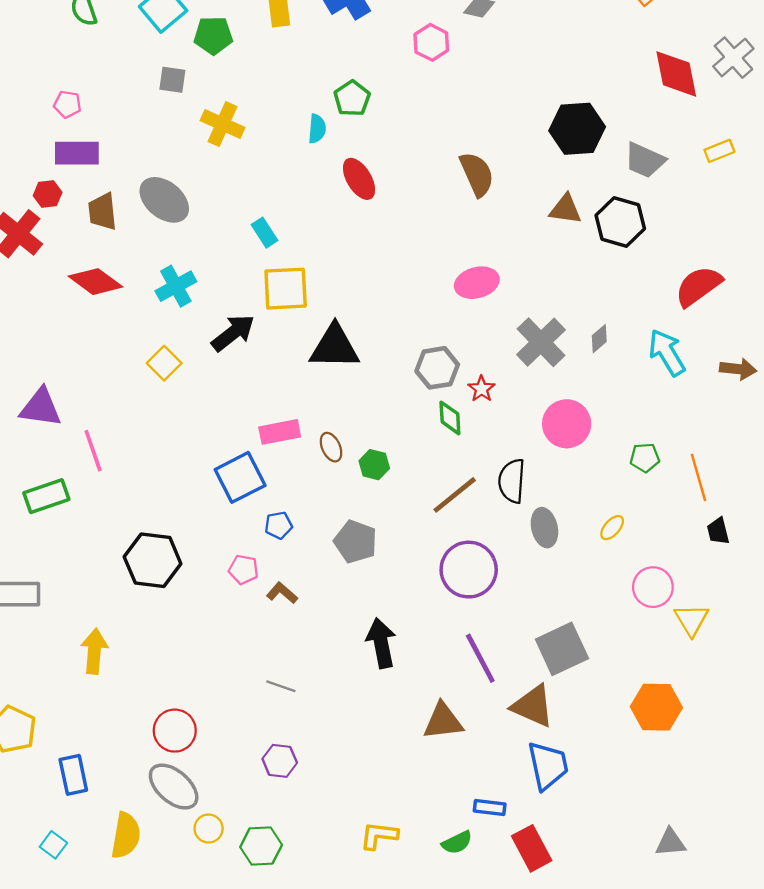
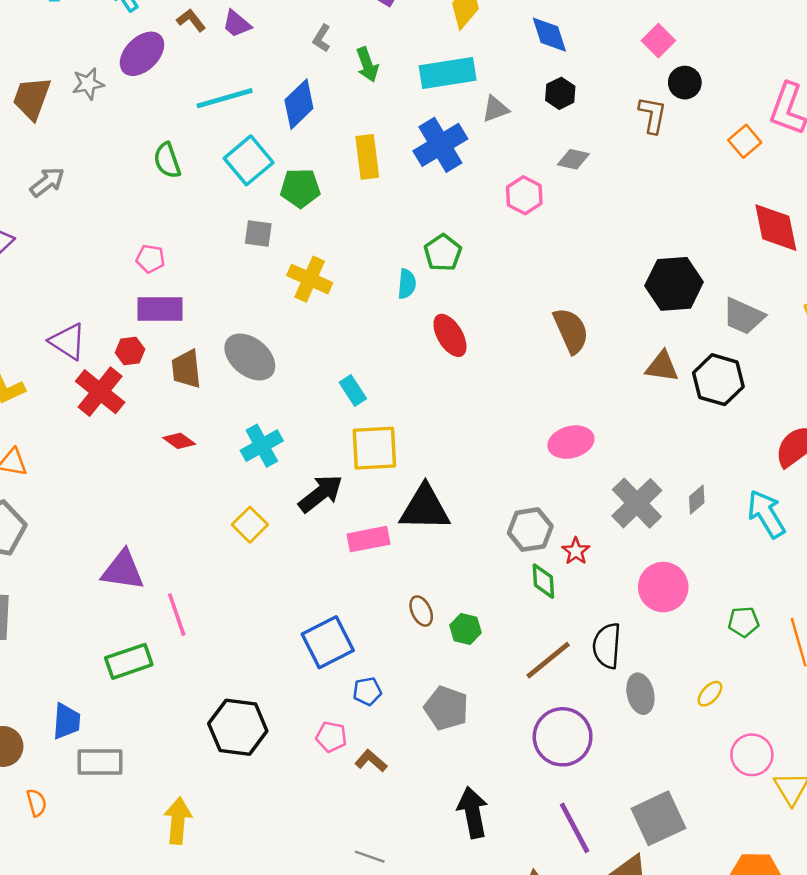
red diamond: (95, 282) -> (179, 441), size x0.6
pink rectangle: (280, 432) -> (368, 539), moved

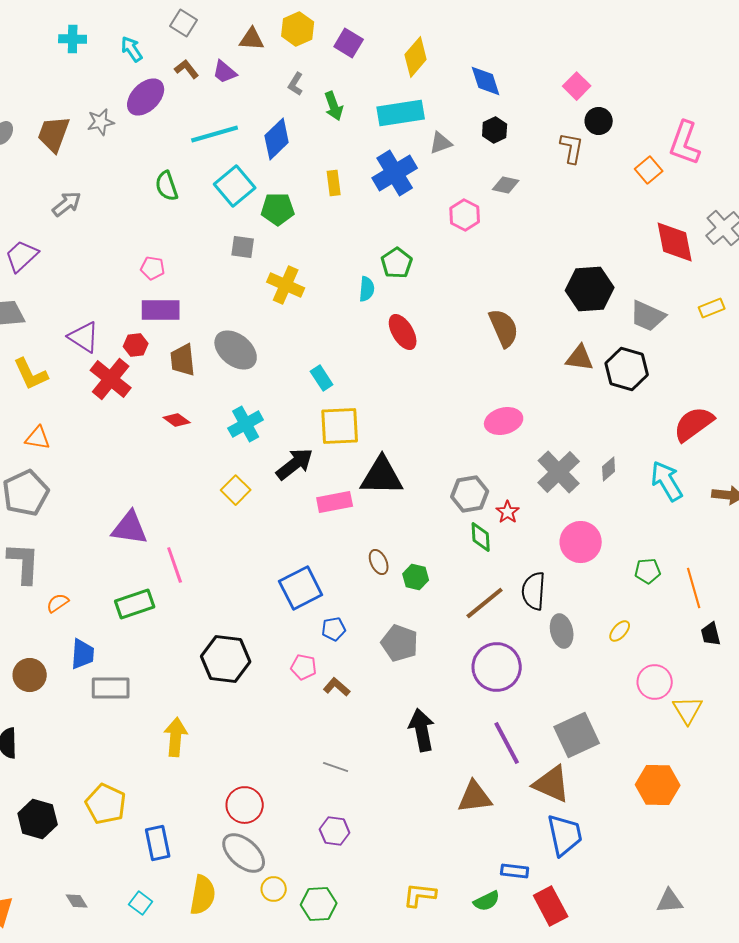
yellow rectangle: (367, 157) -> (334, 183), size x0.7
orange semicircle: (37, 803) -> (58, 603), moved, turned -110

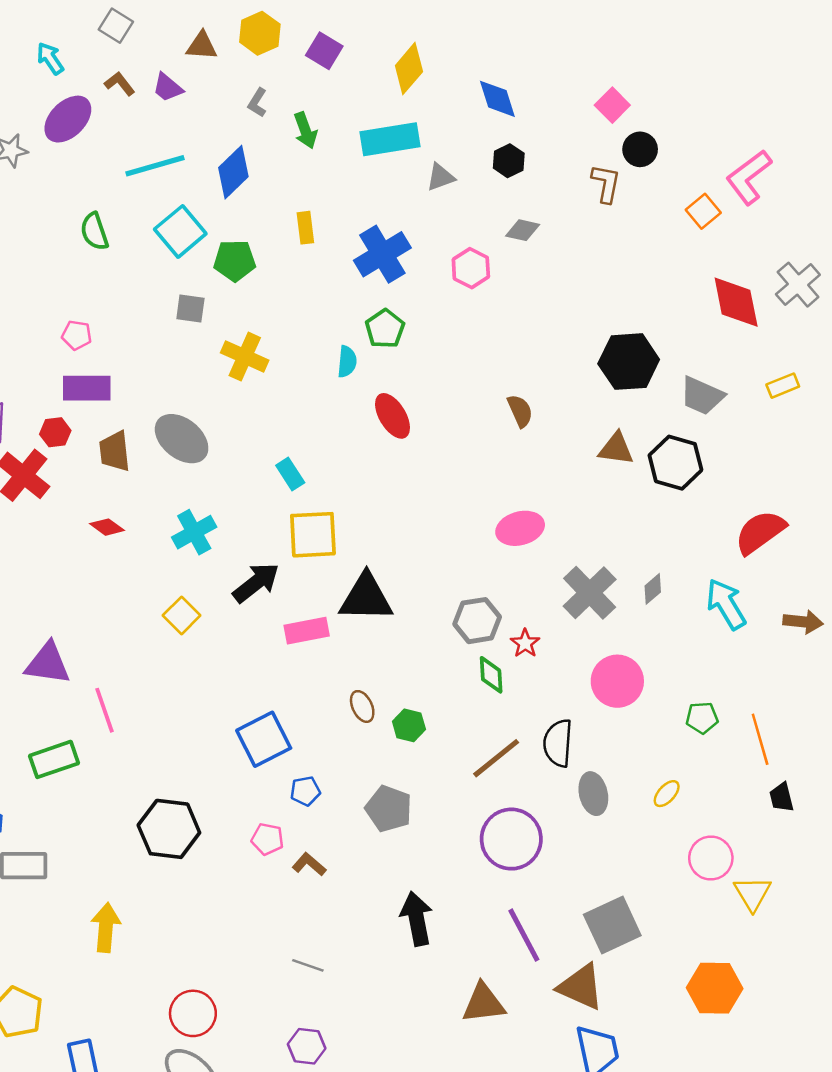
pink L-shape: (685, 143) -> (749, 177), turned 33
blue cross: (395, 173) -> (382, 254), moved
brown semicircle: (504, 328) -> (520, 411), size x0.7

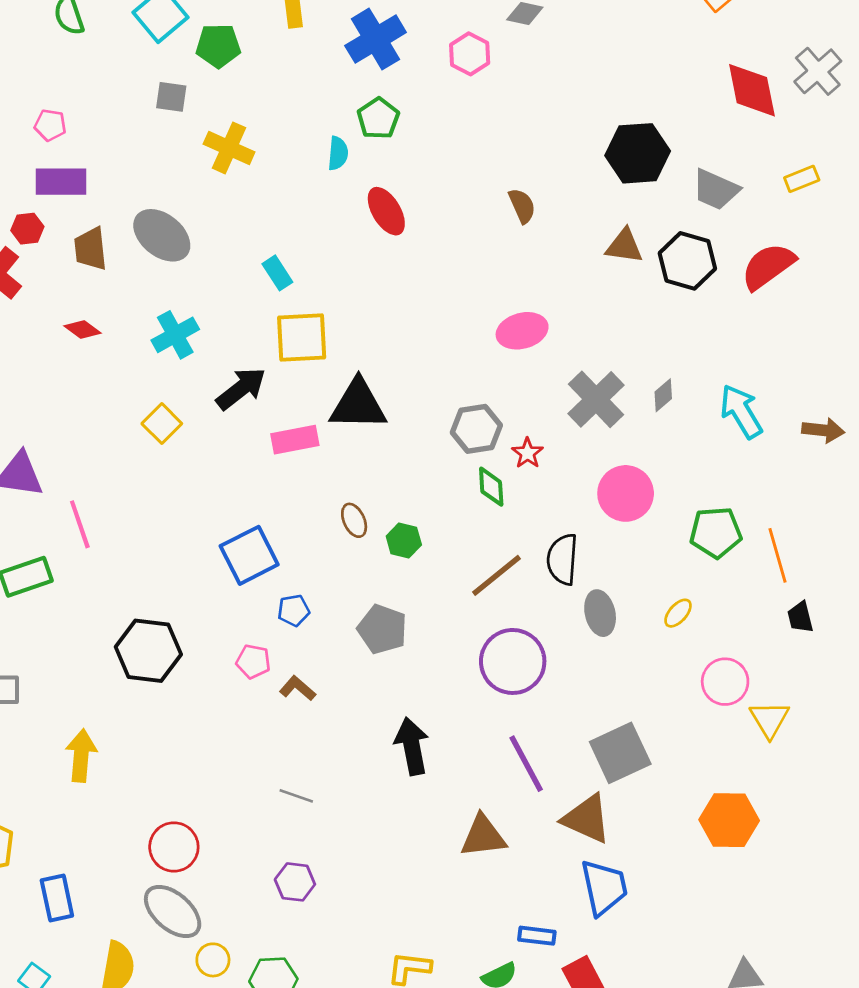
red semicircle: (760, 532) -> (768, 266), moved
green pentagon: (702, 718) -> (716, 532), size x1.5

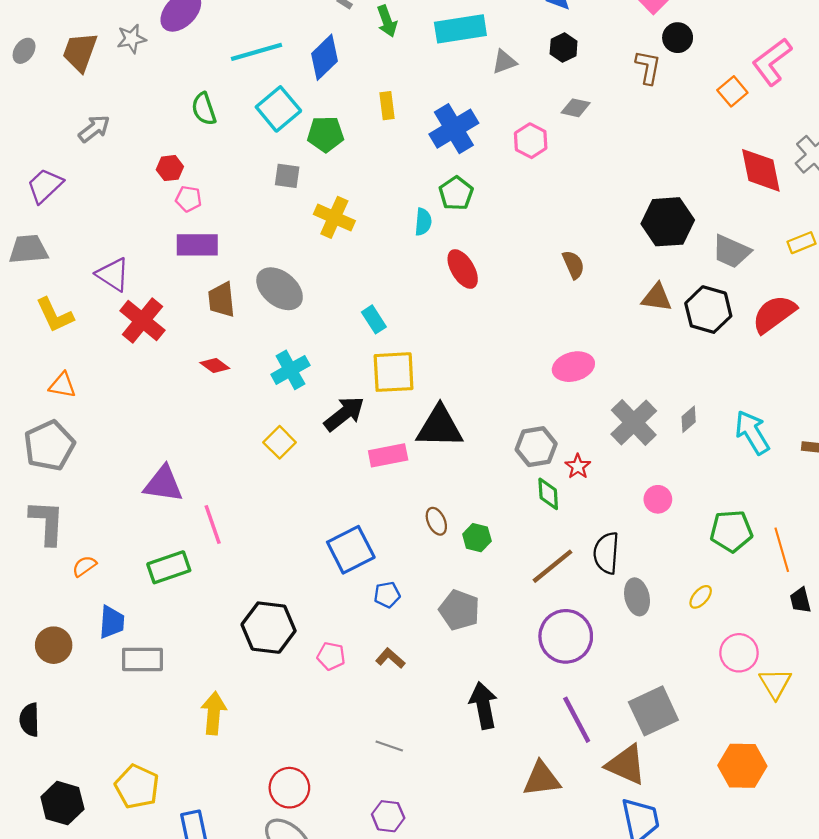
red hexagon: (27, 229) -> (170, 168), moved
pink circle: (626, 493) -> (658, 499), size x0.6
pink pentagon: (253, 661) -> (331, 656), moved

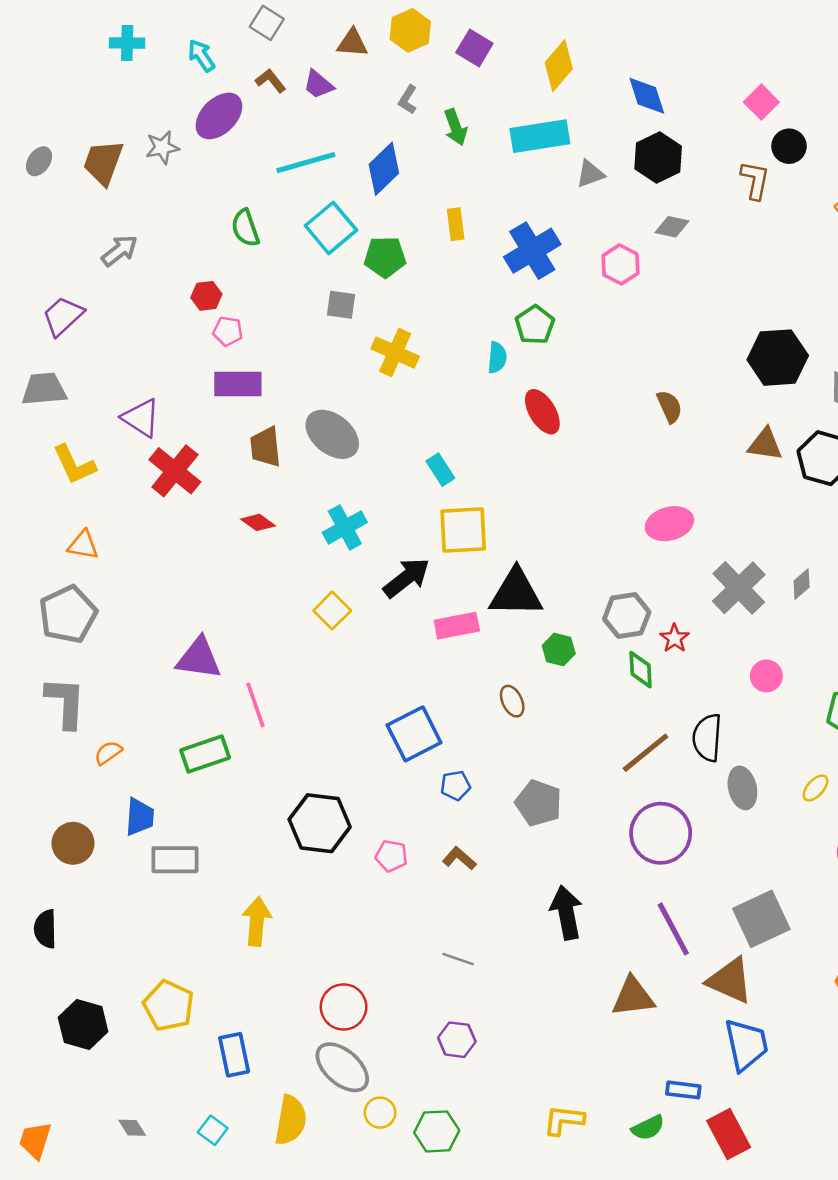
black hexagon: (564, 47) -> (658, 157), size x1.5
green hexagon: (477, 538) -> (559, 650), moved

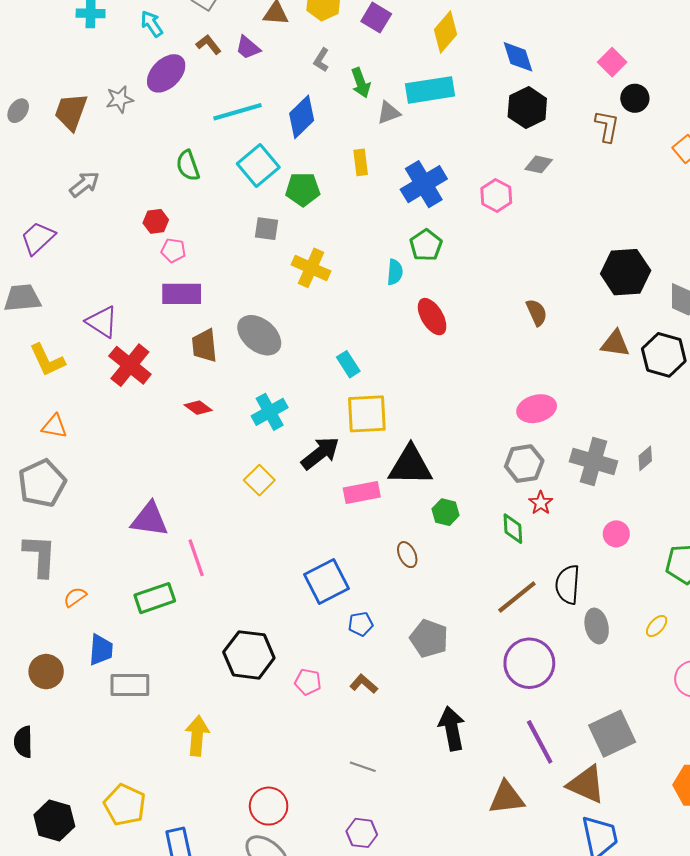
gray triangle: (590, 174) -> (389, 113), moved
gray cross: (739, 588) -> (593, 461), turned -30
gray hexagon: (627, 616) -> (524, 464), moved

